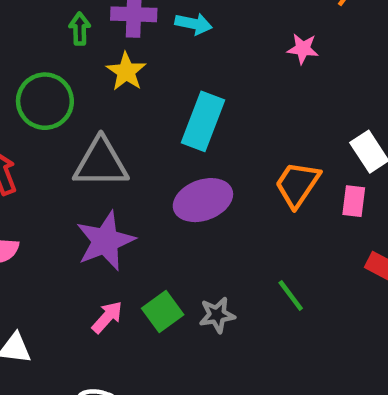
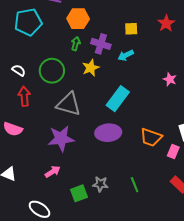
cyan arrow: (194, 24) -> (126, 55), turned 126
orange trapezoid: (297, 184) -> (151, 137), turned -120
green square: (163, 312) -> (79, 193), moved

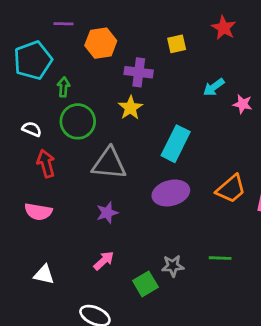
green arrow: (76, 44) -> (64, 87), moved
cyan arrow: (126, 55) -> (214, 87), moved
orange trapezoid: (151, 137) -> (231, 189), turned -50
purple star: (61, 138) -> (107, 213), size x0.6
green line: (135, 185) -> (220, 258), turned -56

